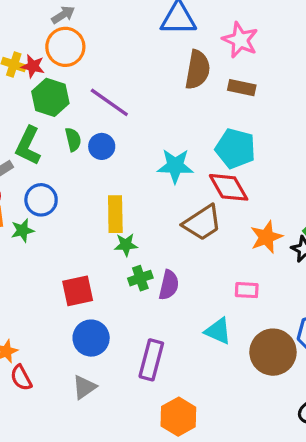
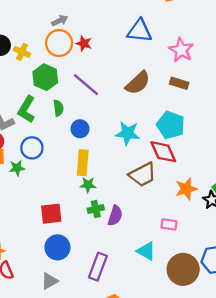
red star: (33, 66) -> (84, 43), moved
brown semicircle: (198, 70) -> (138, 83), moved, turned 32
blue circle: (102, 146) -> (80, 129), moved

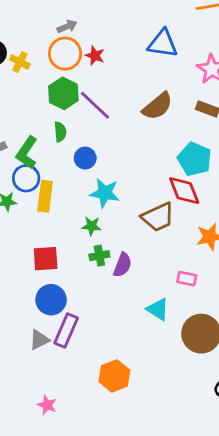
green hexagon: (45, 77) -> (63, 93), moved
green L-shape: (27, 109) -> (27, 153), moved
cyan star: (128, 133) -> (105, 193), moved
yellow rectangle: (83, 163) -> (45, 196), moved
purple rectangle: (98, 267) -> (66, 330), moved

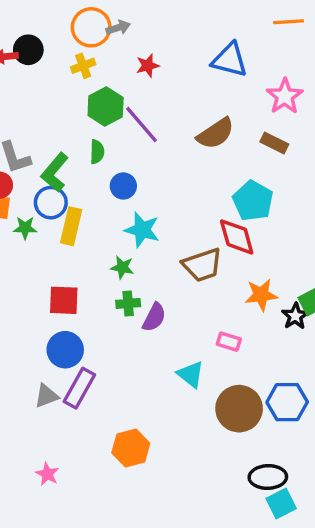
orange circle: (65, 54) -> (91, 27), moved
red star: (95, 55) -> (148, 66), turned 30
yellow cross: (20, 62) -> (83, 66), moved, turned 36

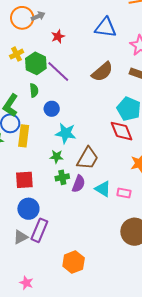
yellow cross: (83, 66) -> (17, 54), moved
brown trapezoid: (202, 265) -> (88, 158), moved, turned -35
cyan triangle: (191, 374) -> (103, 189), moved

